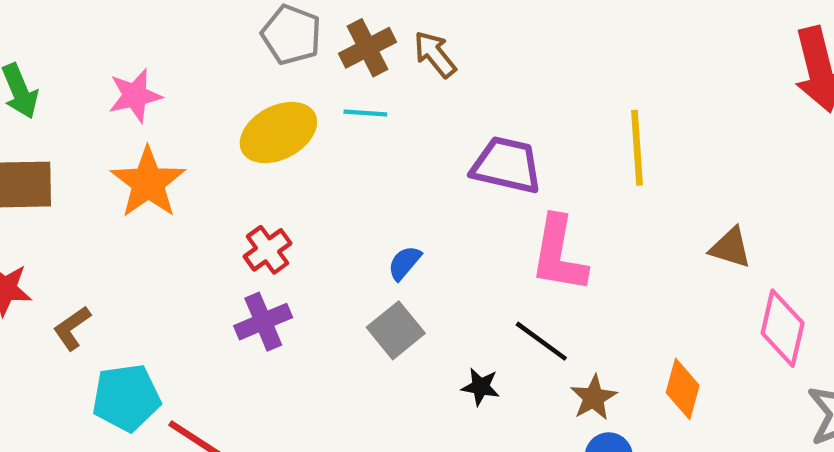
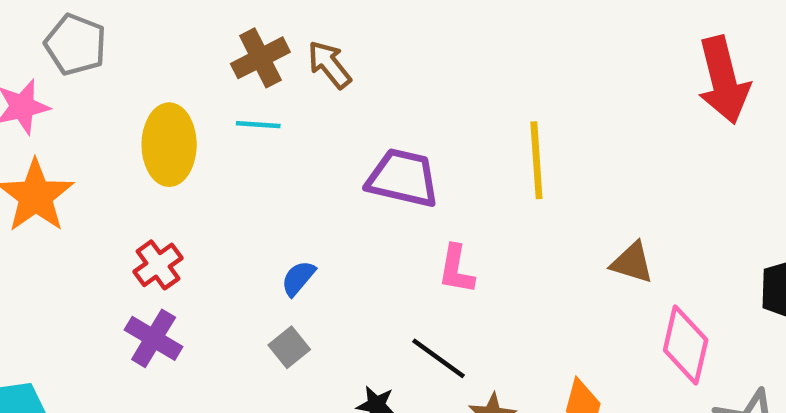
gray pentagon: (291, 35) -> (76, 44), moved
yellow ellipse: (278, 133) -> (169, 145), turned -62
pink L-shape: (559, 254) -> (456, 269), size x0.6
purple cross: (263, 322) -> (154, 338), turned -36
gray square: (396, 330) -> (289, 347), size x0.7

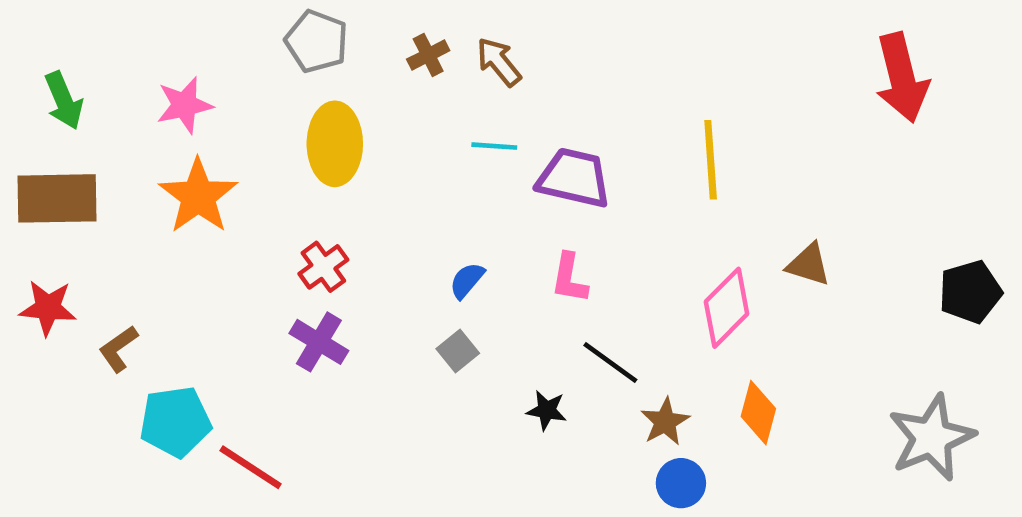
gray pentagon: (76, 44) -> (317, 41), moved
brown cross: (260, 58) -> (428, 55), size x0.7
cyan line: (258, 125) -> (494, 146), moved
pink L-shape: (456, 269) -> (569, 278), moved
pink diamond: (686, 345) -> (727, 308), moved, turned 32

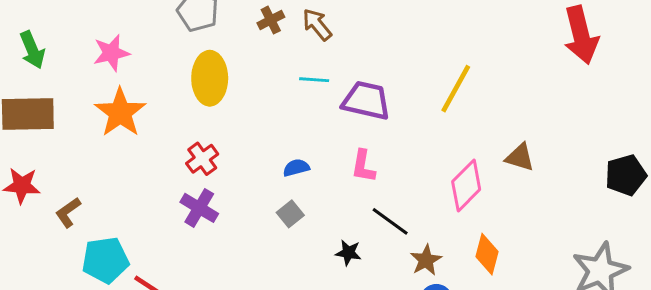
yellow line: (711, 160) -> (456, 89), turned 33
blue semicircle: (467, 280) -> (296, 168), turned 35

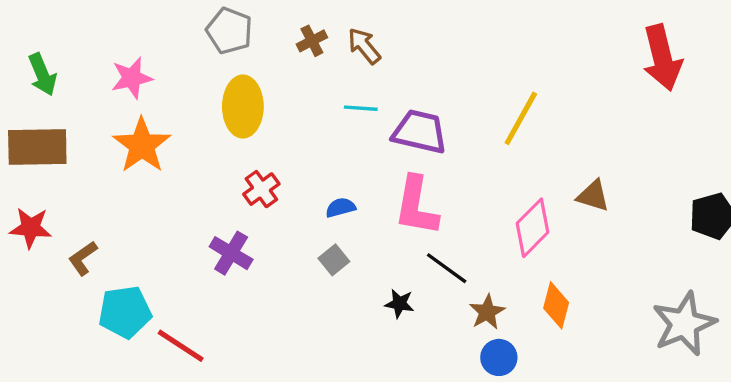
red cross: (202, 159) -> (261, 189), moved
pink L-shape: (363, 166) -> (416, 206), size x1.6

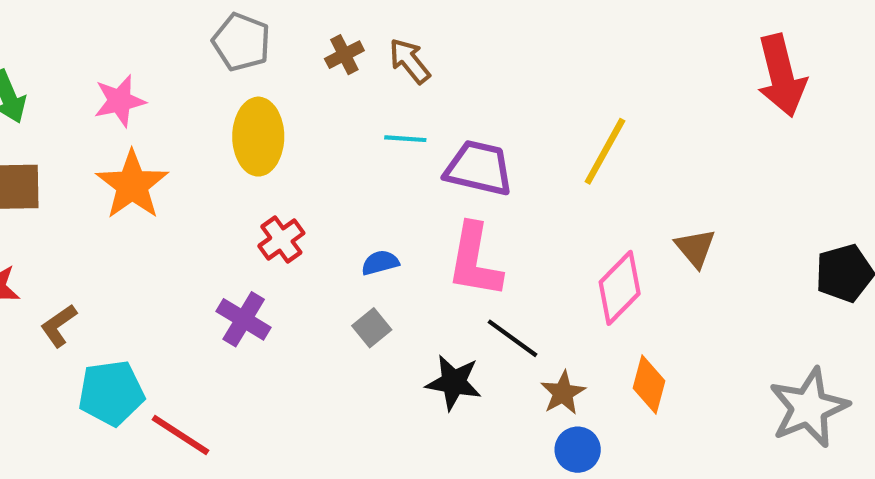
brown triangle: (593, 196) -> (695, 248), turned 33
black star: (399, 304) -> (454, 382), size x1.5

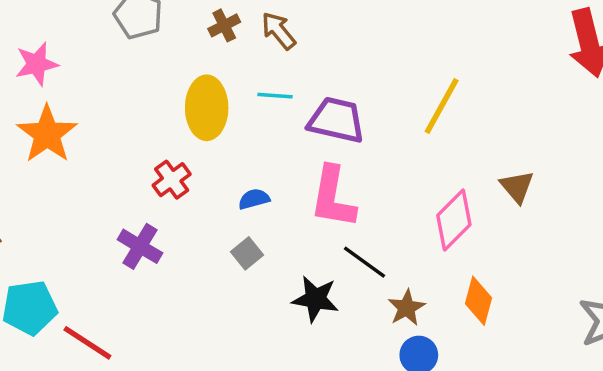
yellow ellipse: (258, 137) -> (207, 108), moved

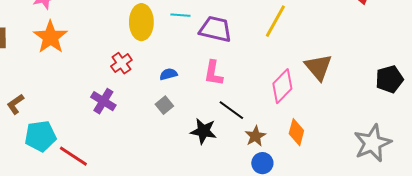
brown triangle: (517, 187) -> (318, 67), size x1.4
pink L-shape: (333, 197) -> (213, 73), size x0.7

